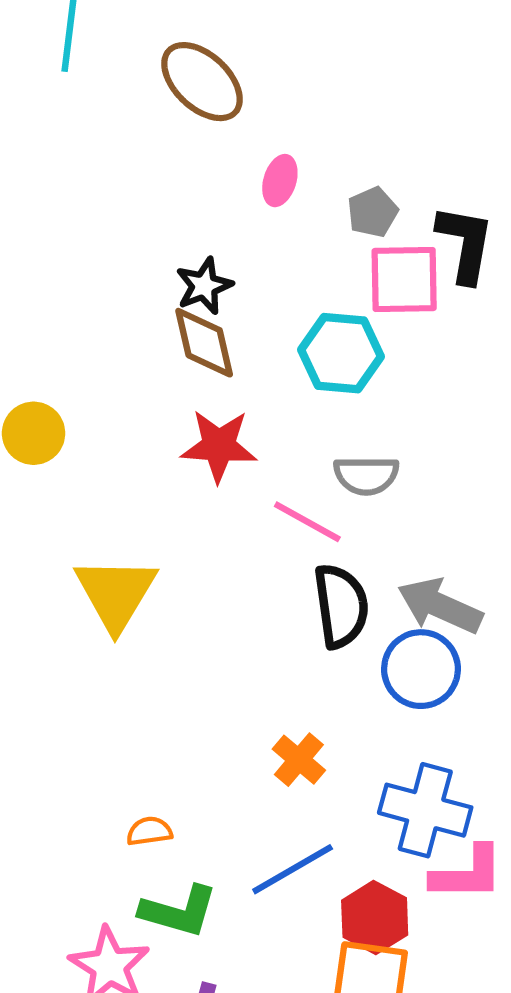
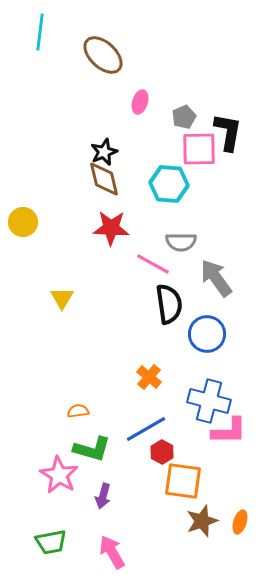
yellow triangle: (116, 593) -> (62, 298), size x0.6
gray arrow: (440, 606) -> (216, 278), moved, turned 30
red hexagon: (375, 918) -> (162, 452), moved, size x0.7

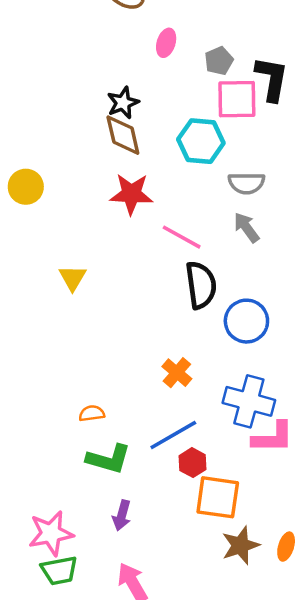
gray semicircle: (181, 242) -> (246, 183), moved
gray arrow: (216, 278) -> (246, 227), moved, size x0.7
pink star: (59, 475) -> (51, 533), moved, turned 30

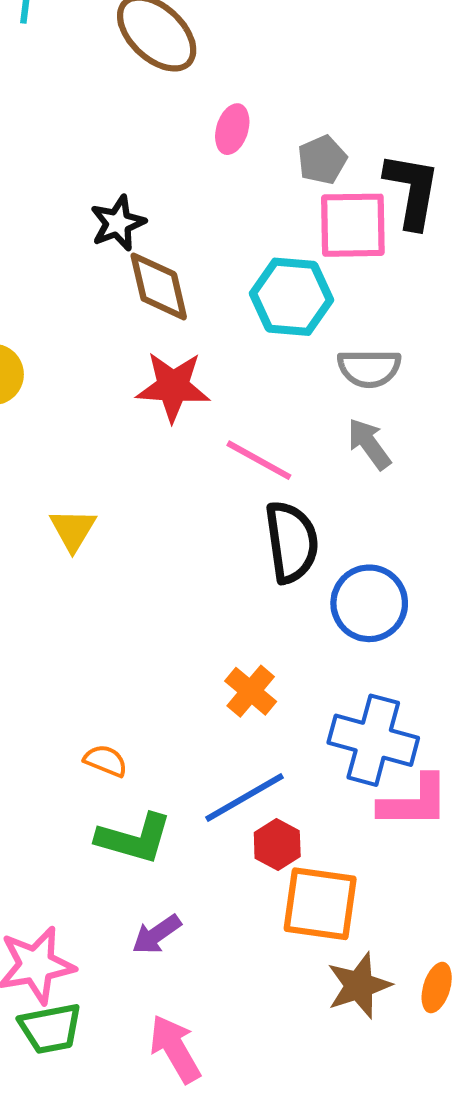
black star: (123, 103) -> (118, 223), moved
orange semicircle: (92, 413) -> (106, 761), turned 30
purple arrow: (122, 515) -> (157, 934), turned 40

